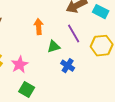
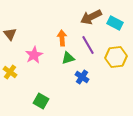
orange arrow: (39, 27) -> (62, 38), moved
pink star: (20, 65) -> (34, 55), moved

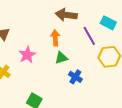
brown arrow: (91, 17) -> (66, 15), moved, turned 35
purple line: (88, 45) -> (89, 36), moved

